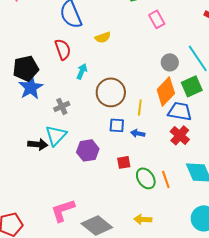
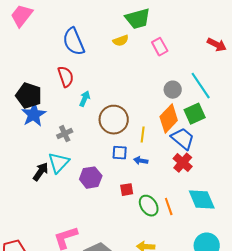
yellow semicircle: (103, 37) -> (121, 41), moved
black pentagon: (26, 68) -> (29, 96), turned 30
blue trapezoid: (180, 111) -> (183, 139), turned 30
black arrow: (38, 144) -> (41, 172), turned -60

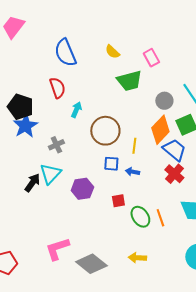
green trapezoid: (138, 19) -> (129, 81), moved
yellow semicircle: (121, 41) -> (112, 52), turned 63

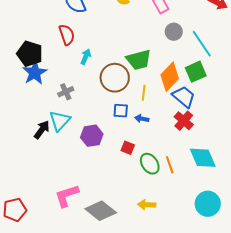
green trapezoid: (129, 81) -> (139, 60), moved
gray circle: (164, 101) -> (174, 32), moved
red square: (118, 201) -> (128, 148), turned 32

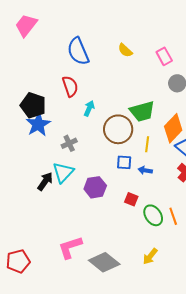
yellow arrow: (147, 205) -> (150, 256), turned -54

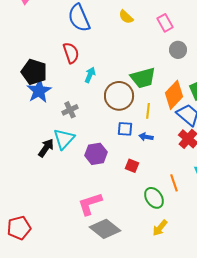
green ellipse: (153, 215) -> (154, 198), moved
pink L-shape: (70, 247) -> (90, 204), moved
yellow arrow: (150, 256) -> (160, 228), moved

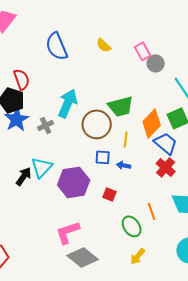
gray circle: (178, 50) -> (156, 63), moved
red semicircle: (71, 53) -> (22, 79), moved
cyan arrow: (90, 75) -> (68, 103), size x1.8
gray cross: (70, 110) -> (46, 125), moved
purple hexagon: (96, 154) -> (74, 182), size x1.4

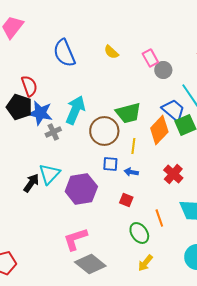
blue star: (17, 119) -> (40, 113), moved, turned -30
blue trapezoid: (166, 143) -> (173, 110), moved
red square: (110, 194) -> (126, 200), moved

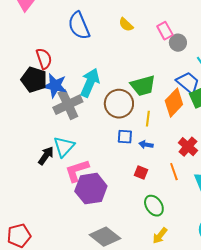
gray cross: (53, 132) -> (68, 105), size x1.8
purple hexagon: (81, 189) -> (91, 189), moved
orange line: (159, 218) -> (174, 172), moved
pink L-shape: (75, 239) -> (77, 171), moved

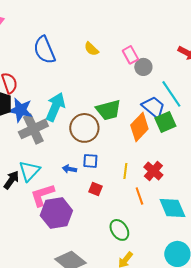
yellow line: (148, 119) -> (125, 171), moved
blue arrow: (146, 145) -> (69, 169), moved
red square: (141, 173) -> (95, 189), moved

